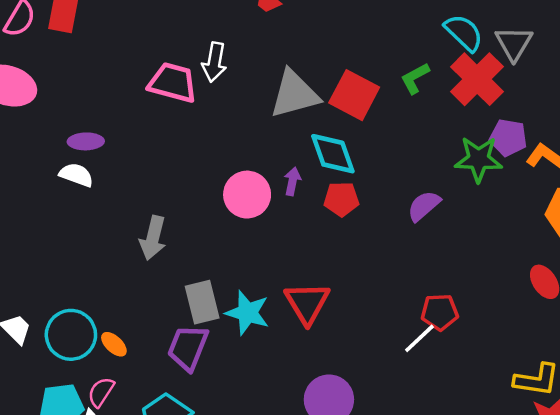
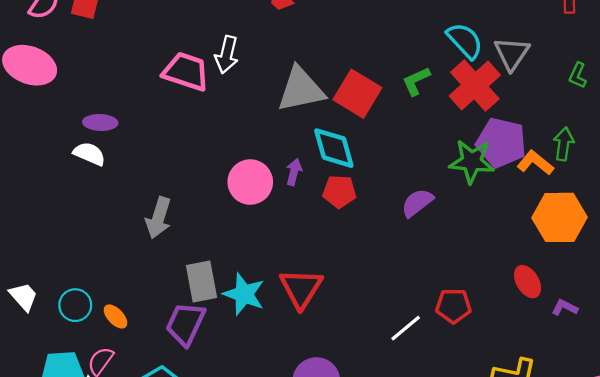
purple pentagon: (508, 138) -> (501, 143), size x1.4
red pentagon: (440, 312) -> (453, 306), moved
cyan circle: (71, 335) -> (75, 305), size x0.7

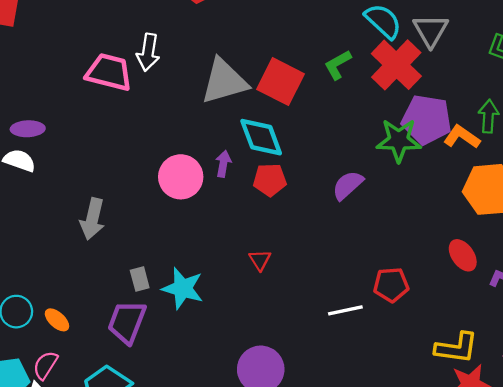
gray rectangle: (202, 282) -> (140, 279), size x0.6
red triangle: (301, 288) -> (260, 260), moved, size x0.5
white line: (406, 328) -> (345, 310), turned 32

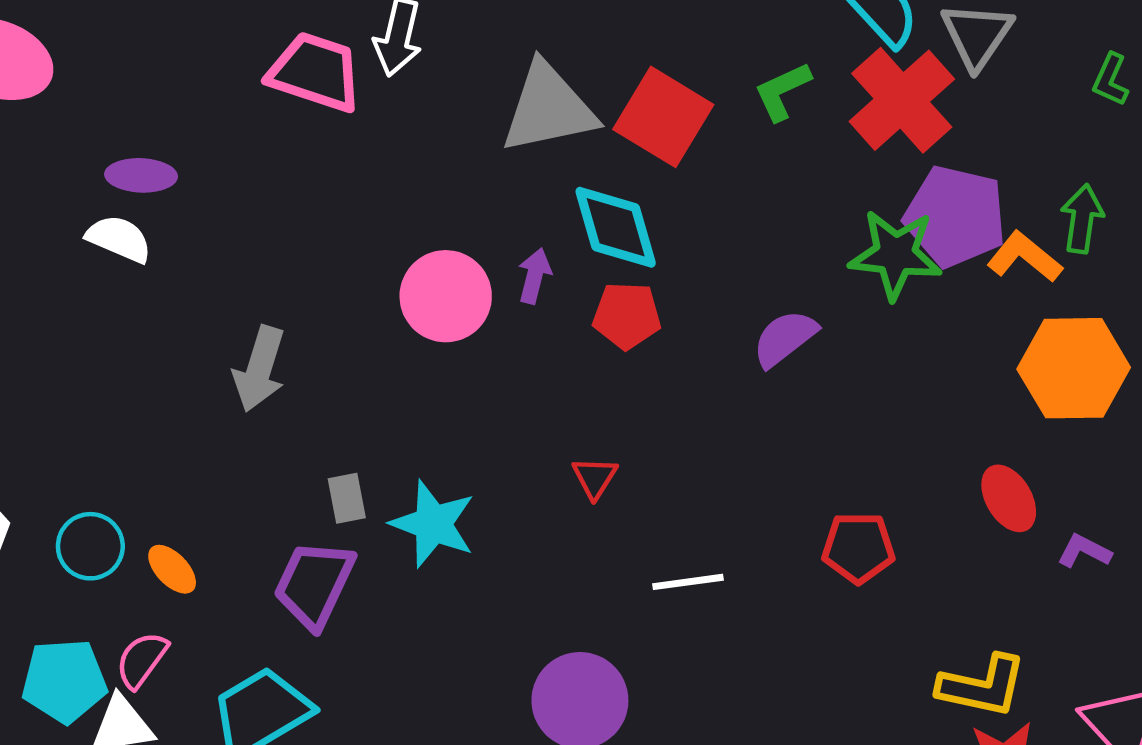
white line: (345, 310) -> (688, 582), moved

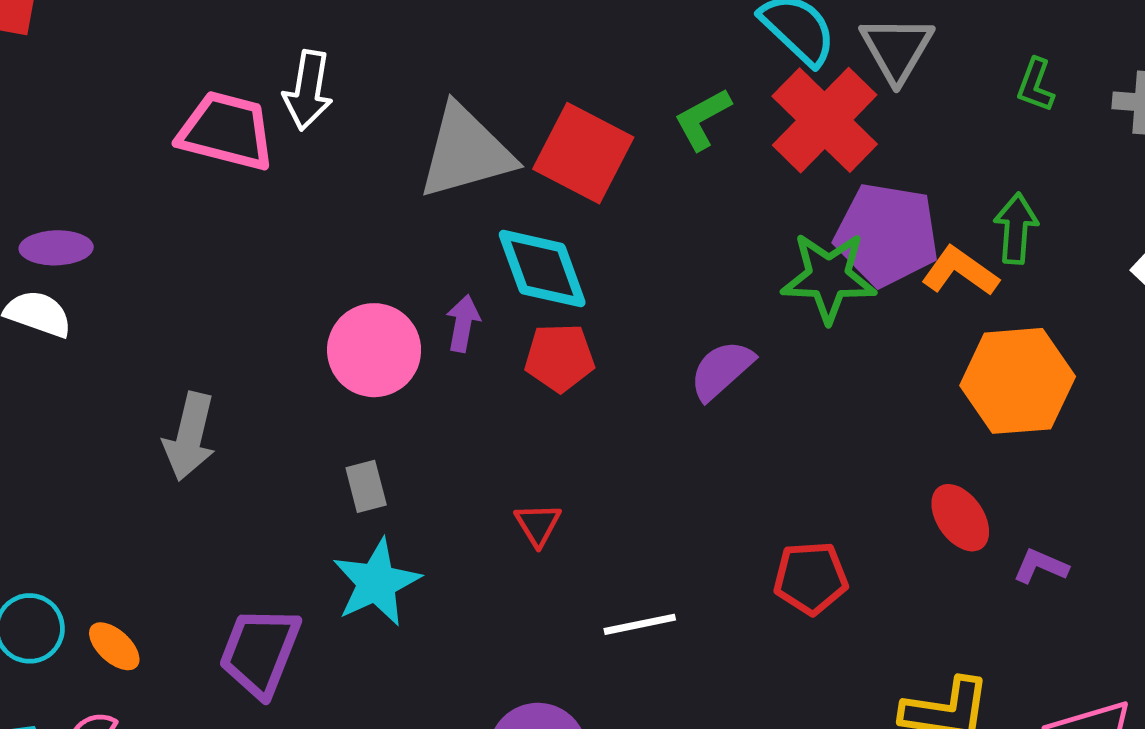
gray rectangle: (347, 498) -> (366, 486), moved
cyan star: (433, 524) -> (376, 582), turned 30

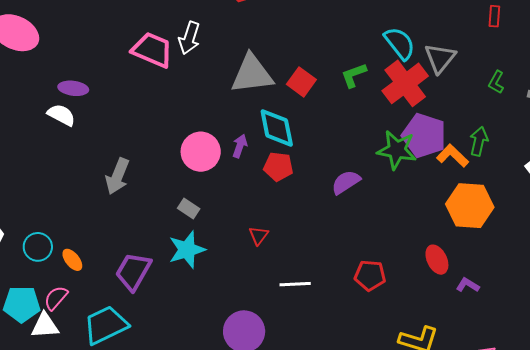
red square: (583, 153) -> (301, 82), size x0.7
gray rectangle: (366, 486) -> (189, 209), turned -50

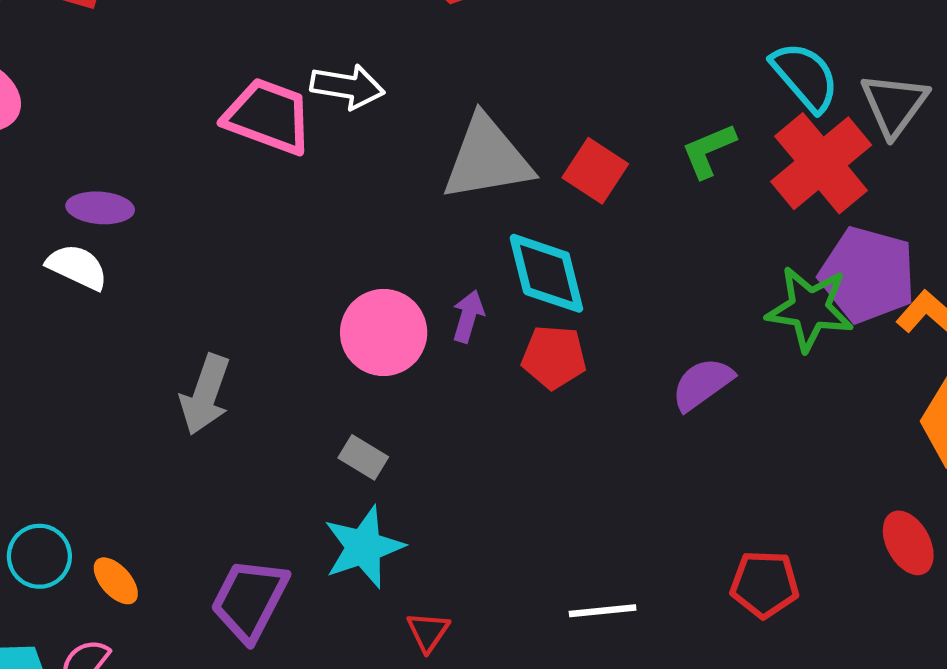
white arrow: (189, 38) -> (347, 87), turned -96
red triangle: (259, 236) -> (428, 632), moved

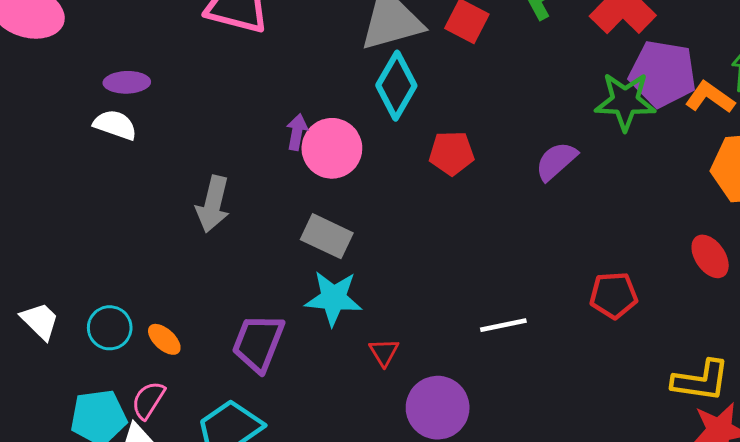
cyan diamond: (546, 273) -> (396, 86), moved, turned 50
purple arrow: (468, 316) -> (297, 132), moved
gray rectangle: (363, 457) -> (327, 236), size x1.5
cyan star: (364, 547) -> (333, 298), turned 30

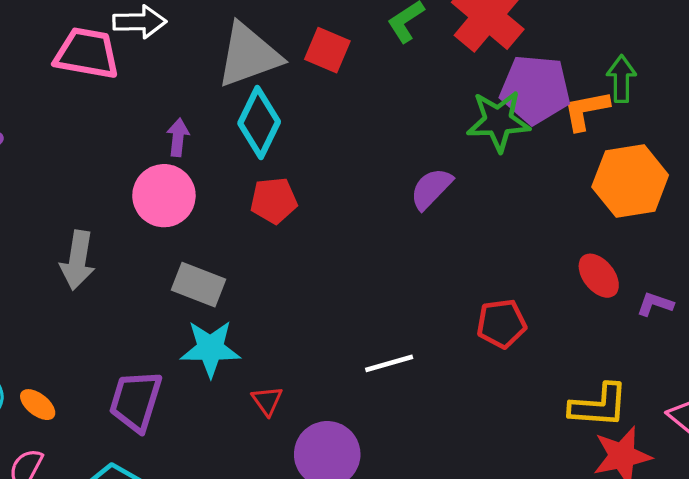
orange L-shape: (710, 97) -> (586, 110), turned -42
purple arrow: (297, 132) -> (178, 137), moved
pink circle: (332, 148) -> (164, 196), moved
red pentagon: (452, 153) -> (274, 200), moved

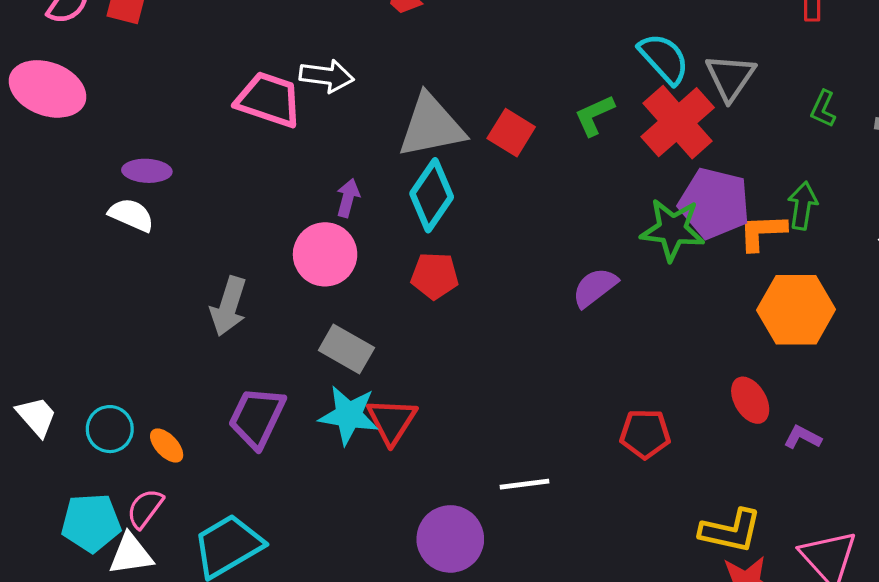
white line: (389, 363) -> (525, 484), moved
purple trapezoid: (136, 401) -> (257, 417), moved
red triangle: (267, 401) -> (392, 421), moved, size x1.6

